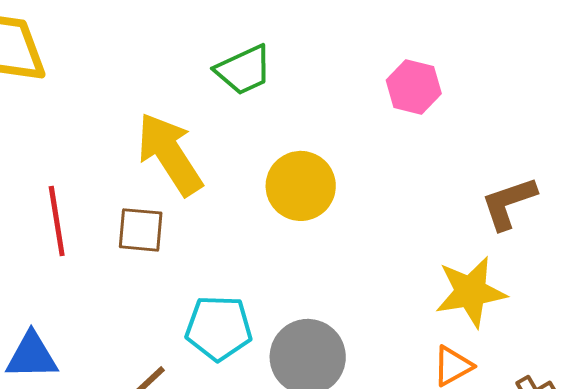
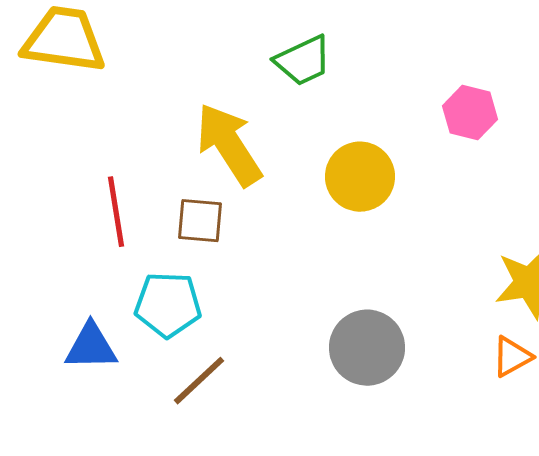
pink hexagon: (414, 87) -> (470, 113), moved
cyan pentagon: (219, 328) -> (168, 305), moved

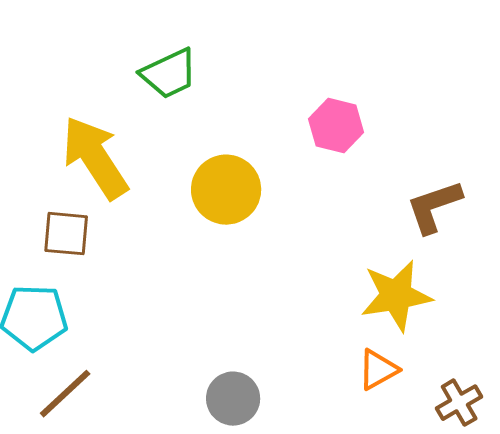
gray circle: (367, 348) -> (233, 399), moved, size x0.7

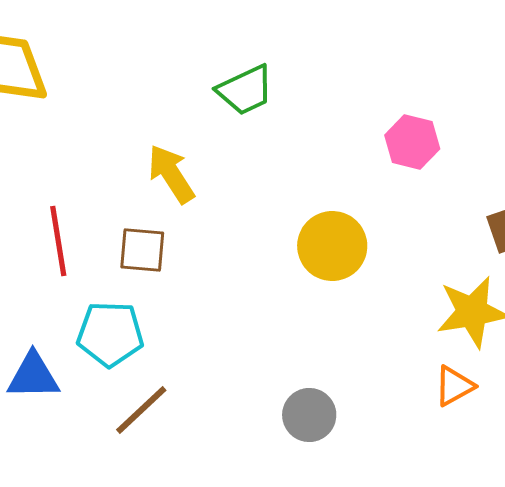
yellow arrow: (95, 158) -> (171, 174), size x0.7
yellow circle: (226, 190) -> (332, 246), moved

